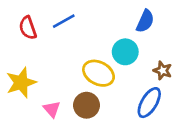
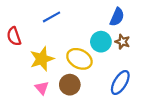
red semicircle: (28, 28) -> (14, 36), moved
brown star: (163, 71) -> (122, 42), moved
yellow star: (21, 83) -> (42, 59), moved

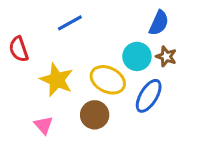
yellow star: (42, 59) -> (57, 80), turned -30
blue ellipse: (120, 83) -> (149, 96), moved
pink triangle: (42, 88) -> (44, 125), moved

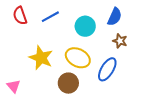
red semicircle: (19, 49) -> (20, 16), moved
cyan circle: (137, 56) -> (85, 26), moved
pink triangle: (44, 125) -> (14, 86), moved

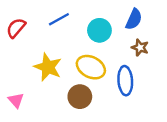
red semicircle: (20, 16) -> (16, 28), moved, turned 60
blue ellipse: (107, 69) -> (125, 81), turned -35

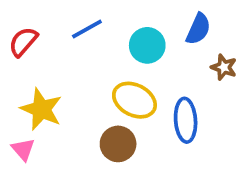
brown star: (140, 47) -> (224, 67), moved
yellow star: (48, 67) -> (41, 109), moved

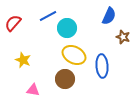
cyan circle: (147, 45) -> (67, 28), moved
yellow star: (41, 109) -> (23, 60), size x0.7
pink triangle: (23, 149) -> (33, 90), moved, turned -40

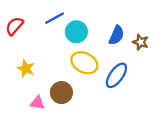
blue semicircle: (109, 16) -> (116, 35), moved
blue ellipse: (102, 66) -> (116, 75), turned 40
brown circle: (65, 79) -> (61, 93), moved

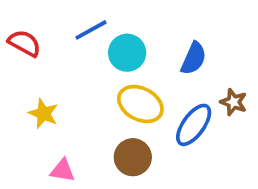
red semicircle: (14, 26) -> (24, 43), turned 78
brown star: (141, 42) -> (234, 102), moved
brown circle: (61, 93) -> (133, 157), moved

